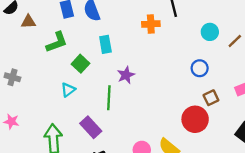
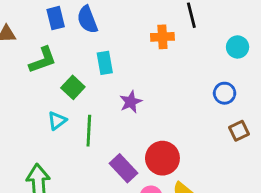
green line: (109, 98) -> (89, 131), moved
red circle: (195, 119) -> (162, 158), moved
purple rectangle: (91, 127) -> (123, 168), moved

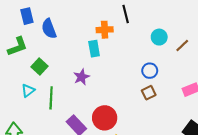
blue semicircle: (87, 20) -> (49, 29), moved
cyan rectangle: (105, 63) -> (94, 49), moved
brown square: (239, 131) -> (149, 93), moved

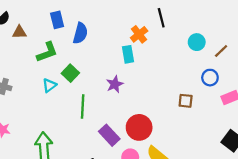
blue semicircle: (49, 29) -> (80, 33), turned -144
orange cross: (105, 30) -> (139, 34), turned -35
blue circle: (150, 71) -> (210, 78), moved
cyan triangle: (28, 91) -> (49, 85), moved
brown square: (149, 93) -> (186, 101), turned 32

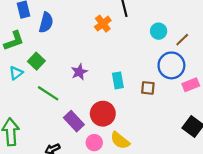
cyan rectangle: (128, 54) -> (118, 80), moved
blue circle: (210, 78) -> (171, 65), size x1.6
green line: (83, 106) -> (48, 93), turned -60

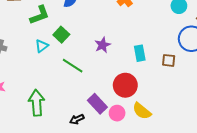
purple rectangle: (74, 121) -> (97, 104), moved

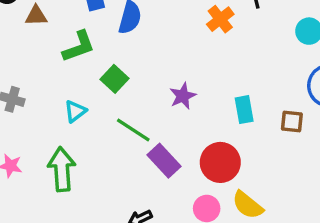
cyan triangle: (42, 46) -> (75, 111), moved
green arrow: (37, 103) -> (62, 169), moved
purple rectangle: (97, 104) -> (164, 161), moved

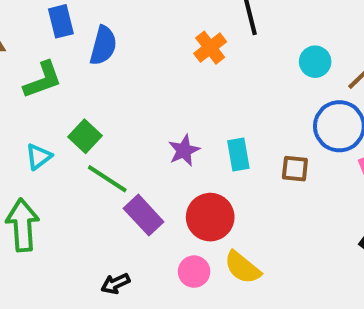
green square: (115, 79) -> (85, 136), moved
purple star: (183, 96) -> (184, 150), moved

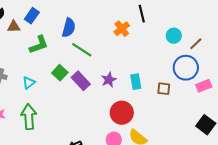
blue rectangle: (61, 21) -> (32, 16), moved, turned 49
cyan triangle: (39, 157) -> (29, 83), moved
green line: (107, 179) -> (82, 50), moved
purple rectangle: (144, 215) -> (81, 81), moved

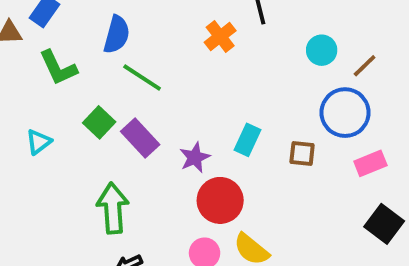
green L-shape: (39, 45) -> (58, 68), turned 85
purple star: (109, 80) -> (195, 157), moved
cyan rectangle: (136, 82) -> (247, 140), turned 35
pink rectangle: (204, 86) -> (370, 163), moved
green arrow: (29, 117) -> (113, 208), moved

